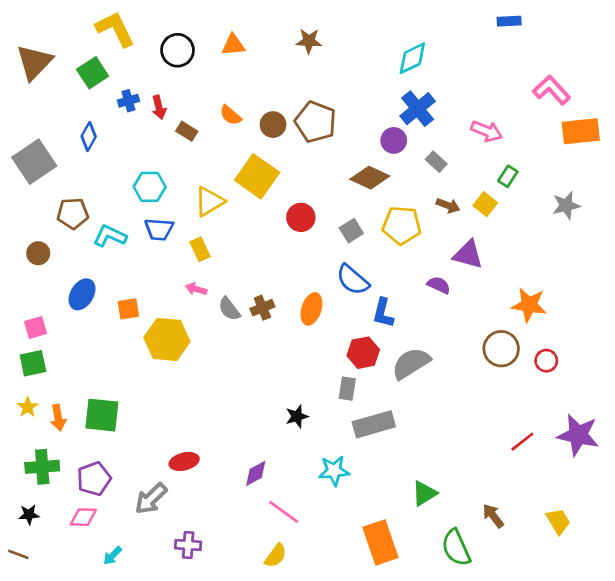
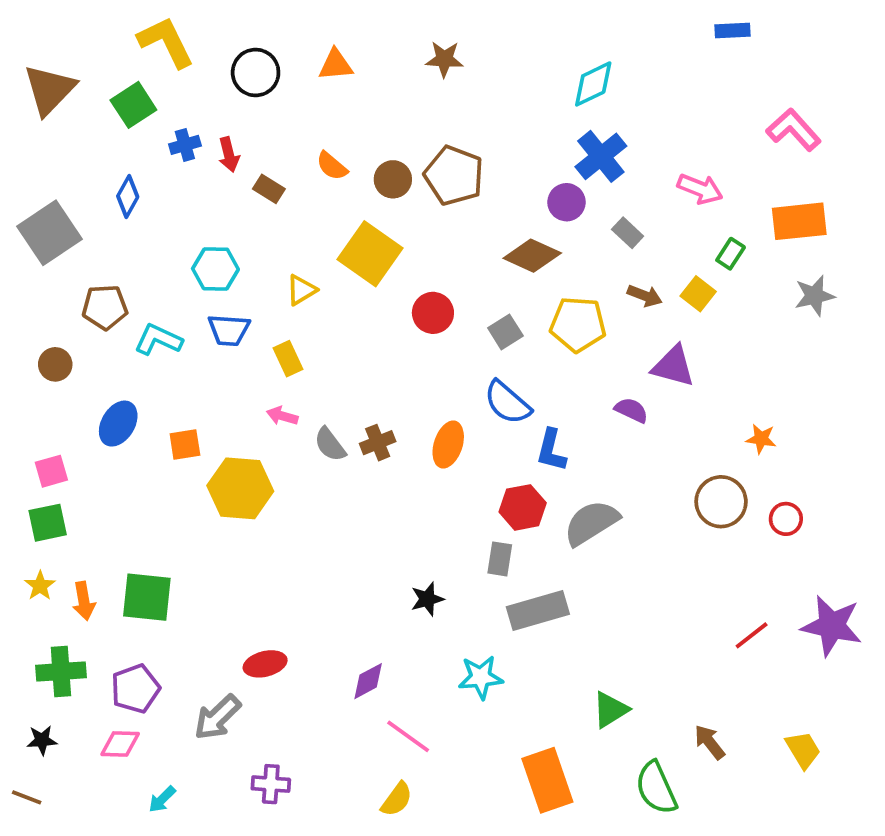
orange rectangle: (581, 131) -> (799, 221), moved
yellow triangle: (209, 201) -> (301, 290), size x0.7
orange star: (529, 305) -> (761, 439), size x0.6

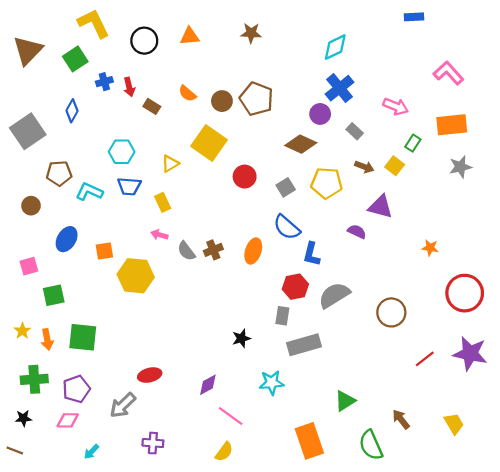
brown circle: (721, 502) -> (391, 312), moved
red circle: (786, 519) -> (465, 293), moved, size x2.0
green square: (48, 523) -> (54, 295), moved

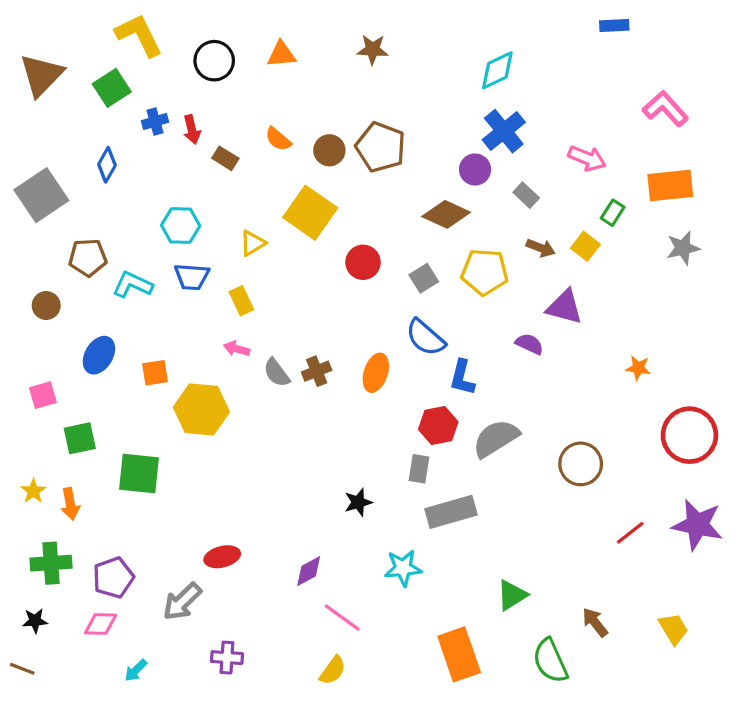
green square: (83, 337) -> (139, 474), moved

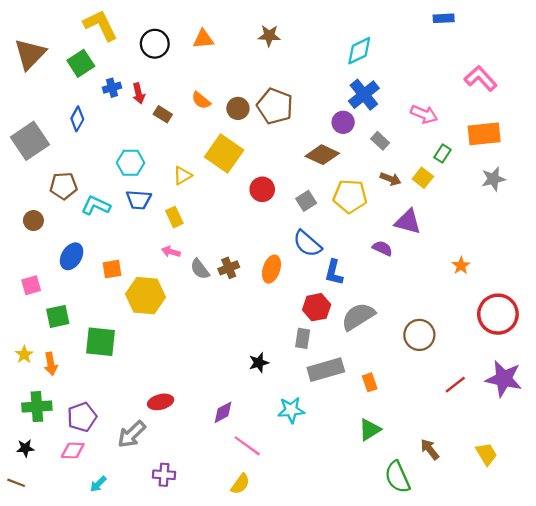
orange star: (638, 368) -> (461, 266), turned 30
orange rectangle: (459, 654) -> (370, 382), moved, size x0.5

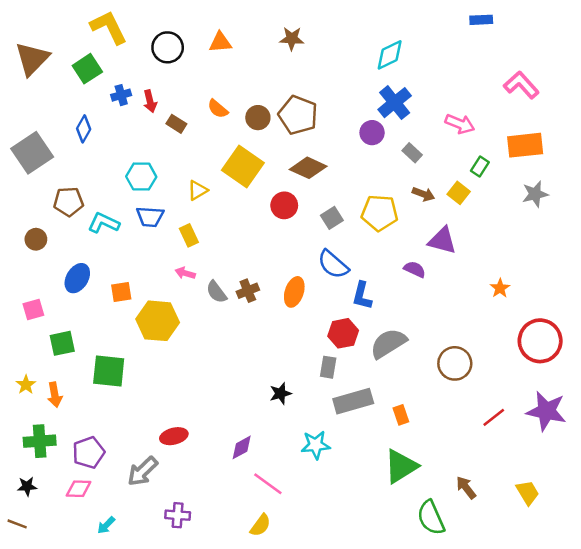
brown diamond: (322, 155) -> (308, 168), moved
green triangle: (370, 430) -> (401, 466), size x1.4

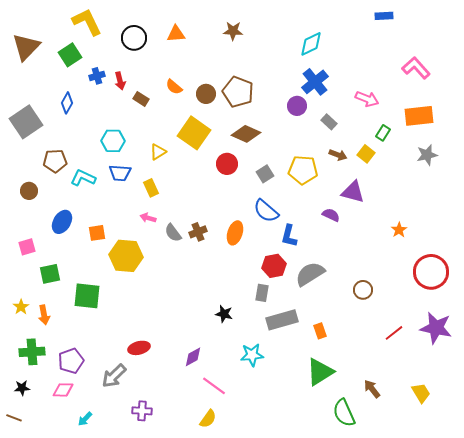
brown circle: (455, 363) -> (363, 290), size x0.7
black star: (280, 394) -> (224, 314), turned 30

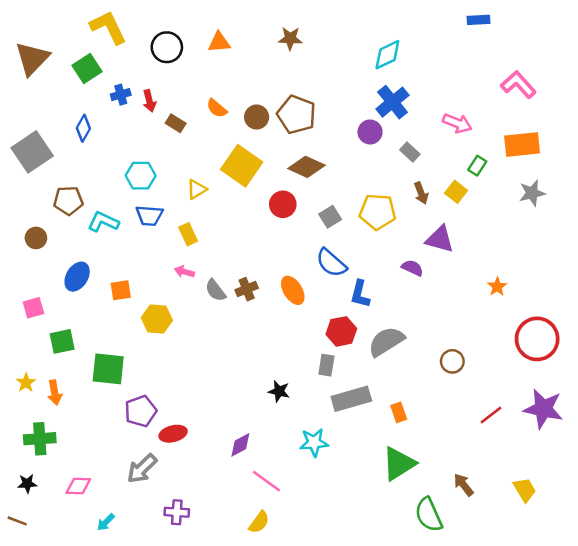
brown arrow: (338, 155) -> (421, 193), turned 48
orange ellipse: (235, 233) -> (293, 290), turned -50
yellow hexagon: (126, 256) -> (157, 319), size x0.7
purple pentagon: (71, 361) -> (141, 411), moved

